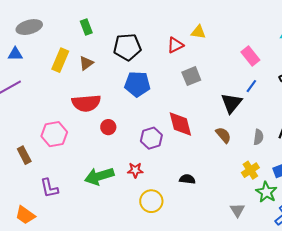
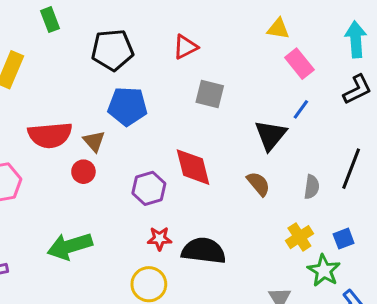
yellow triangle: (198, 32) -> (278, 29), moved
brown triangle: (86, 63) -> (94, 141), moved, turned -35
gray square: (191, 76) -> (210, 94), turned 36
red star: (135, 170) -> (160, 239), moved
black semicircle: (187, 179) -> (204, 251), size x1.8

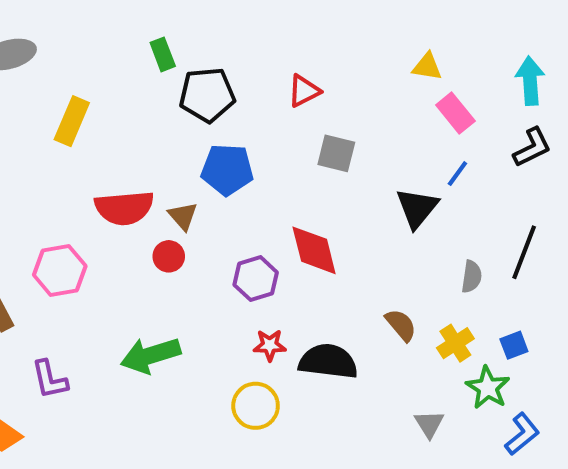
green rectangle: (50, 20) -> (163, 54), moved
brown semicircle: (258, 184) -> (401, 325), moved

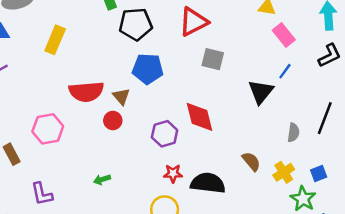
red triangle: (304, 91) -> (193, 22), size x1.5
green arrow: (151, 355) -> (102, 179), size x0.5

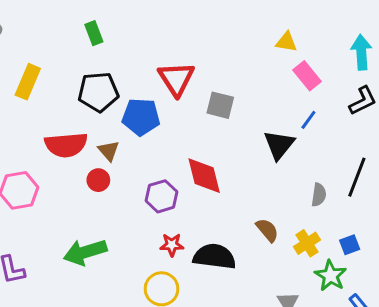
red triangle: (193, 22) -> (176, 79), moved, turned -36
black pentagon: (136, 24) -> (98, 92), moved
green arrow: (102, 179) -> (85, 252), size x2.0

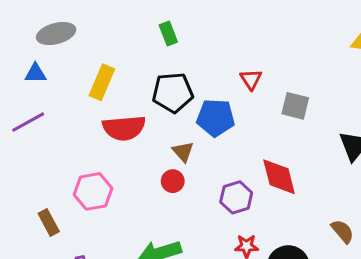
red triangle: (176, 79) -> (251, 79), size x0.6
red semicircle: (66, 145) -> (124, 128), moved

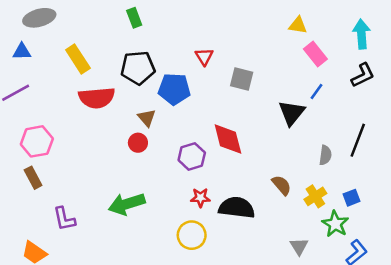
yellow rectangle: (102, 82) -> (78, 59), turned -56
pink hexagon: (93, 191) -> (37, 141), moved

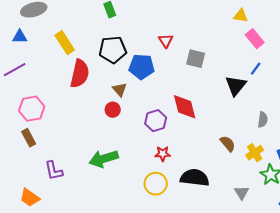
red semicircle: (97, 98) -> (80, 74), turned -72
black semicircle: (237, 208) -> (195, 178), moved

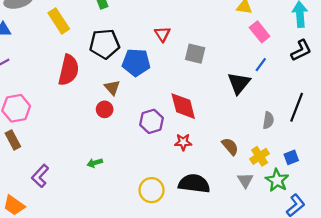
yellow rectangle: (65, 43) -> (59, 21), moved
red star: (163, 154) -> (183, 142), moved
green arrow: (104, 159) -> (95, 163), size x0.5
purple L-shape: (54, 171) -> (40, 176), turned 55
gray triangle: (242, 193) -> (245, 180), moved

